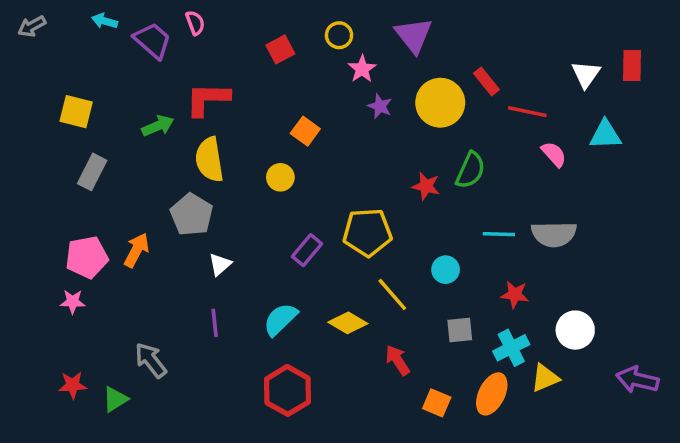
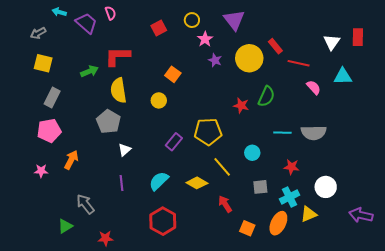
gray arrow: (32, 26) -> (38, 33), moved
orange arrow: (137, 250) -> (71, 160), moved
pink pentagon: (87, 257) -> (49, 131), moved
red star: (73, 385) -> (105, 238), moved

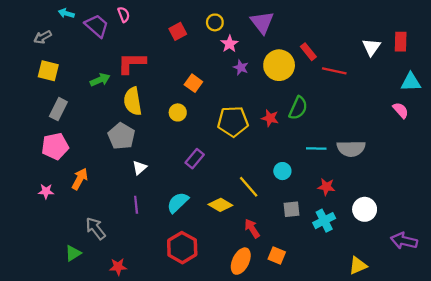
cyan triangle: (343, 76) -> (411, 82), moved
pink semicircle: (314, 87) -> (401, 110), moved
yellow pentagon: (208, 132) -> (233, 121), moved
yellow triangle: (309, 214) -> (358, 266), moved
orange ellipse: (278, 223) -> (241, 261), moved

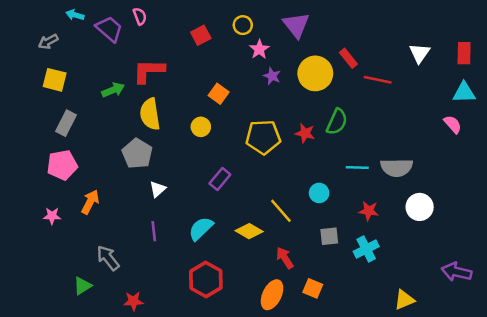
red rectangle: (401, 42) -> (464, 53), moved
white circle: (365, 209) -> (420, 207), moved

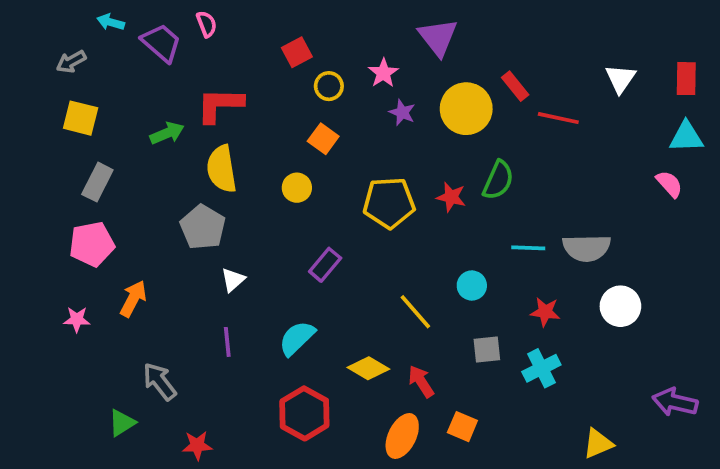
yellow circle: (243, 25) -> (329, 86), moved
yellow diamond: (249, 231) -> (368, 368), moved

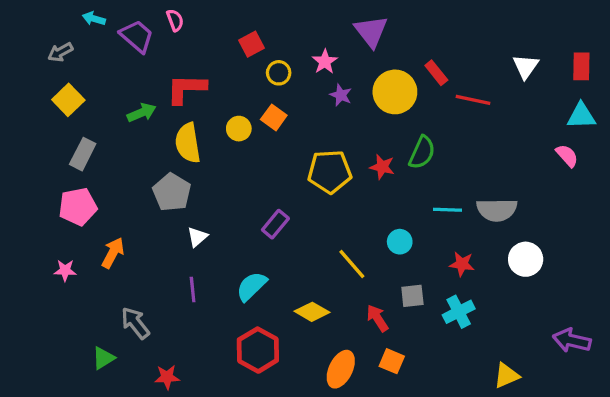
yellow square: (81, 118) -> (68, 100), turned 32
yellow circle: (297, 188) -> (239, 129), moved
red arrow: (421, 381) -> (377, 318), moved

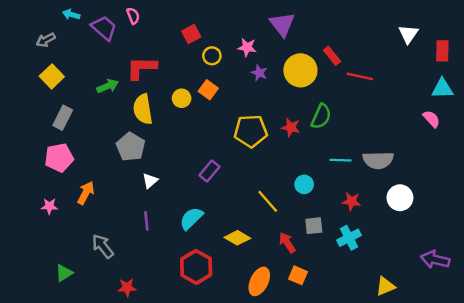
pink star: (325, 62) -> (247, 47), turned -30
white triangle: (526, 66) -> (408, 34), moved
green triangle: (103, 358) -> (64, 273), moved

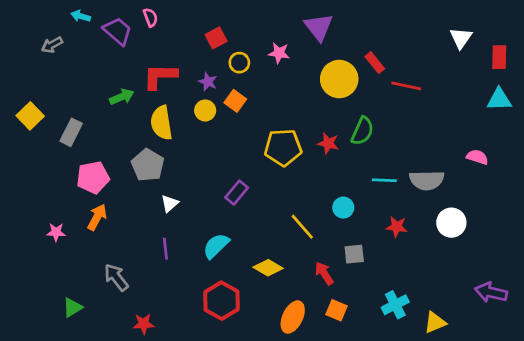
purple star: (259, 73) -> (208, 82), moved
yellow square: (52, 76) -> (30, 116), moved
pink semicircle: (431, 119) -> (477, 157), moved, turned -30
pink pentagon: (59, 158) -> (93, 177), moved
cyan cross: (349, 238) -> (395, 305), moved

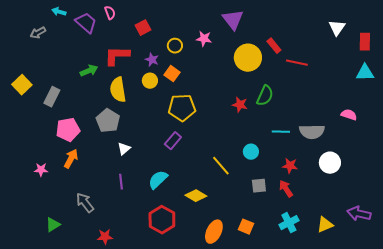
red square: (216, 38) -> (143, 28), moved
yellow pentagon: (283, 147) -> (182, 108), moved
red arrow: (324, 273) -> (286, 189), moved
yellow triangle: (435, 322) -> (325, 225), moved

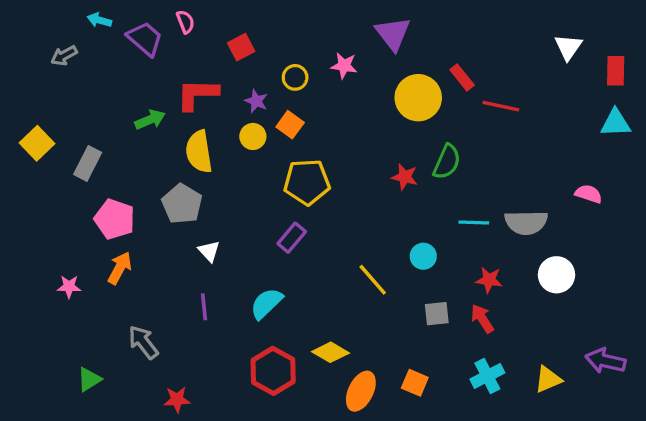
pink pentagon: (68, 130) -> (115, 219), turned 30
white triangle: (124, 149) -> (209, 251), turned -32
yellow diamond: (196, 196) -> (330, 352), moved

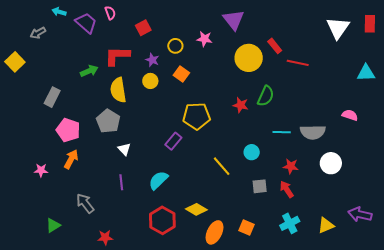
white triangle: (568, 47) -> (338, 28), size x1.4
red rectangle: (616, 71) -> (370, 24), moved
orange square: (290, 125) -> (181, 74), moved
yellow square: (37, 143) -> (15, 62), moved
yellow pentagon: (307, 182) -> (196, 116), moved

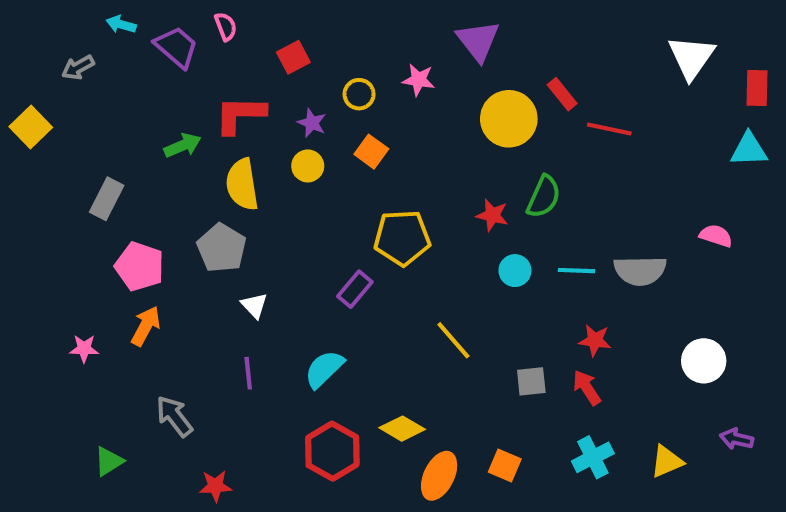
red rectangle: (370, 24) -> (757, 88), moved
cyan circle: (252, 152) -> (515, 271), moved
white circle: (331, 163) -> (704, 361), moved
purple arrow: (360, 214) -> (737, 439), size x0.7

